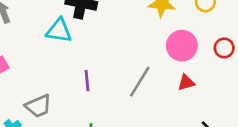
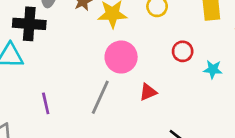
pink circle: (182, 46) -> (121, 57), moved

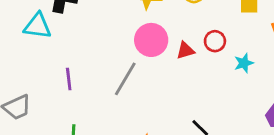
cyan star: (213, 69) -> (244, 63), turned -30
red triangle: (148, 92) -> (185, 50), moved

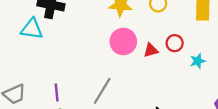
purple line: (69, 79) -> (57, 92), moved
gray line: (125, 79) -> (102, 91), moved

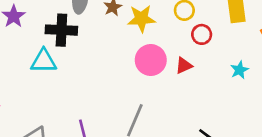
red circle: (175, 43) -> (202, 34), moved

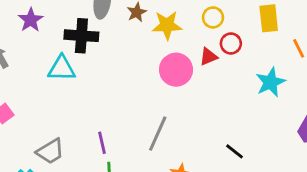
red triangle: (184, 65) -> (208, 57), moved
cyan star: (239, 70) -> (270, 82), size x1.5

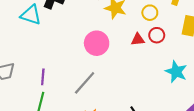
pink circle: (176, 70) -> (97, 43), moved
cyan star: (270, 82) -> (176, 72), turned 30

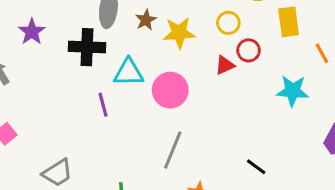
cyan triangle: (31, 15) -> (128, 72), moved
purple line: (43, 77) -> (103, 105), moved

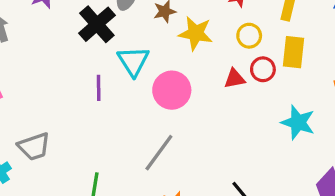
yellow rectangle: (289, 22) -> (294, 52), moved
black cross: (87, 47) -> (97, 24), turned 32
cyan triangle: (128, 72) -> (133, 61), turned 44

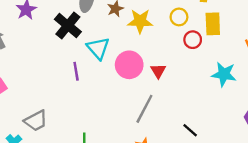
red triangle: (235, 79) -> (158, 71), moved, turned -42
gray line: (159, 153) -> (144, 109), moved

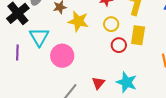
red triangle: (158, 71) -> (98, 83), moved
cyan star: (224, 74) -> (127, 82), moved

